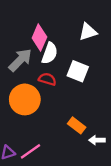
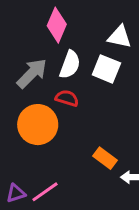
white triangle: (88, 32) -> (120, 37), turned 30
pink diamond: (39, 37) -> (57, 25), moved
white square: (78, 71) -> (106, 69), moved

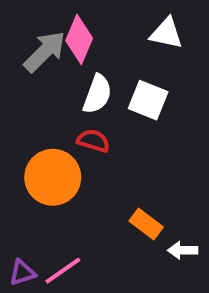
white triangle: (120, 37) -> (166, 33), moved
gray arrow: (32, 73) -> (45, 52), moved

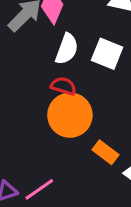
orange circle: (53, 177) -> (70, 115), moved

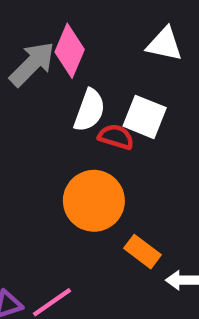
red semicircle: (63, 86) -> (116, 137), moved

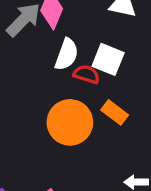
orange rectangle: (142, 252) -> (115, 112), moved

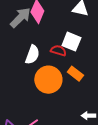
white semicircle: (67, 54) -> (32, 55), moved

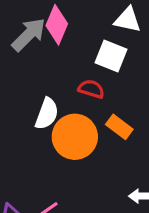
white square: (71, 42) -> (111, 56), moved
white semicircle: (32, 55) -> (47, 114), moved

